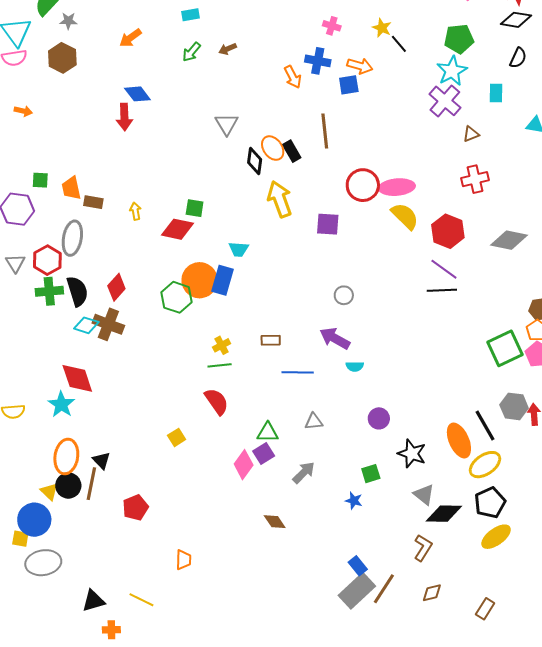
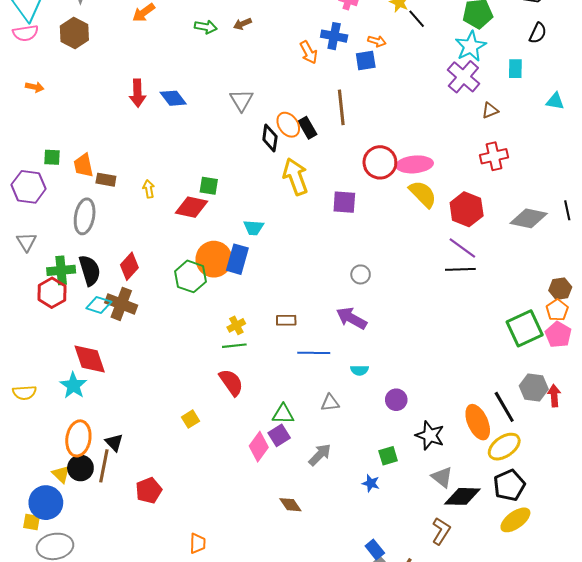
green arrow: (192, 52) -> (206, 27), turned -120
orange arrow: (360, 66) -> (377, 41), size x0.7
blue diamond: (137, 94) -> (173, 98), moved
red hexagon: (47, 260) -> (52, 293), moved
cyan semicircle: (355, 366) -> (360, 370), moved

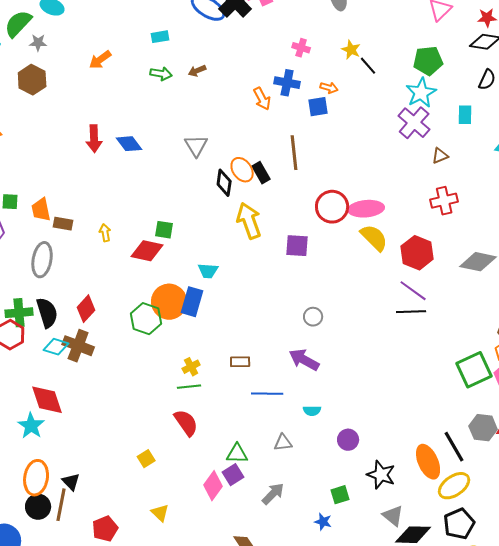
yellow triangle: (61, 474) -> (160, 513), moved

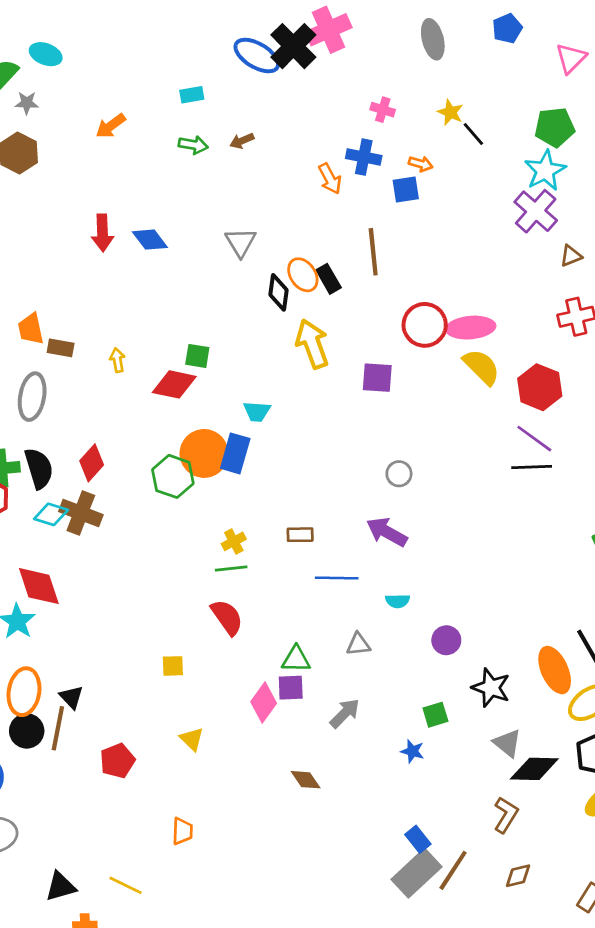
yellow square: (146, 459) -> (173, 666), turned 30
purple square: (233, 475) -> (291, 688), turned 30

